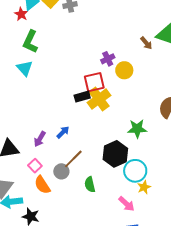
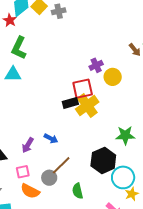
cyan triangle: (25, 68) -> (13, 74), turned -48
blue arrow: (63, 132) -> (51, 139), turned 72
pink square: (35, 166) -> (23, 172), turned 32
orange semicircle: (42, 185) -> (30, 191), turned -30

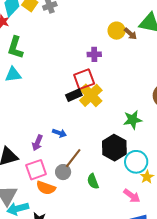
purple cross: (96, 65) -> (94, 54), turned 32
yellow circle: (113, 77) -> (117, 31), moved
pink square: (23, 172) -> (36, 170), size x1.5

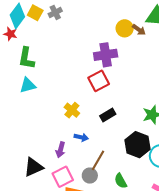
purple cross: (94, 54) -> (106, 55), size x1.6
black rectangle: (74, 95) -> (108, 115), moved
yellow cross: (91, 95) -> (72, 110), moved, size x0.7

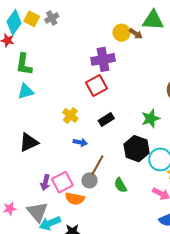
purple arrow: (61, 150) -> (45, 183), moved
black triangle: (33, 167) -> (29, 142), moved

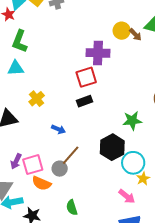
yellow cross: (70, 115) -> (37, 99), moved
black rectangle: (106, 120) -> (84, 101), moved
green semicircle: (120, 185) -> (72, 208), moved

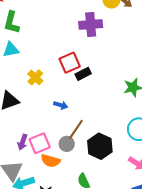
red square: (86, 77) -> (70, 63), moved
black hexagon: (112, 147) -> (100, 146), moved

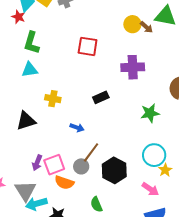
purple cross: (91, 25) -> (133, 67), moved
red square: (70, 63) -> (88, 46), moved, turned 30
yellow cross: (35, 77) -> (53, 99), turned -35

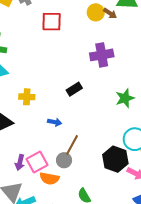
red square: (88, 46) -> (52, 22), moved
black hexagon: (114, 170) -> (115, 159), moved

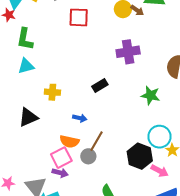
green star: (125, 98) -> (150, 95), turned 30
purple arrow: (20, 162) -> (60, 173), moved, turned -91
orange semicircle: (49, 178) -> (69, 141), moved

